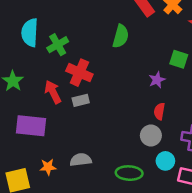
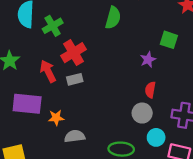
red cross: (79, 73) -> (74, 53), turned 35
orange star: (48, 167) -> (56, 118), moved

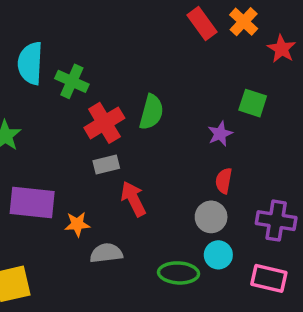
green semicircle: (113, 18) -> (151, 112), moved
green cross: (53, 26) -> (72, 81), turned -36
red arrow: (48, 71) -> (133, 199), moved
cyan circle: (156, 137) -> (218, 255), moved

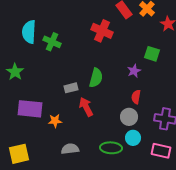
green semicircle: (151, 112) -> (96, 78), moved
red cross: (104, 123) -> (102, 31), moved, turned -35
gray semicircle: (106, 253) -> (70, 149), moved

